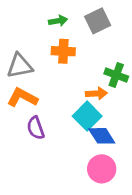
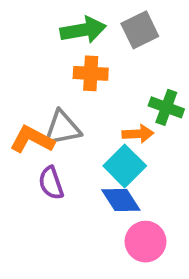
green arrow: (58, 21) -> (83, 30), size x1.6
gray triangle: (20, 66) -> (62, 128), moved
blue diamond: (102, 136) -> (121, 200), moved

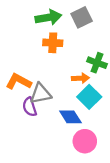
gray triangle: (62, 128) -> (41, 94), moved
cyan square: (125, 166) -> (89, 97), moved

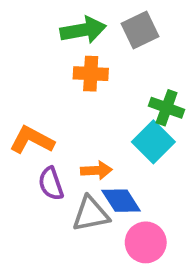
orange arrow: (80, 78) -> (96, 170), moved
gray triangle: (41, 94) -> (91, 214), moved
cyan square: (89, 97) -> (153, 142), moved

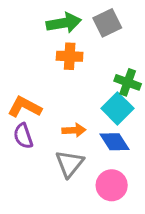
purple semicircle: (51, 184) -> (23, 136), moved
blue diamond: (121, 201) -> (115, 142), moved
gray triangle: (91, 214) -> (70, 164), turned -40

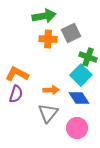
gray square: (107, 23) -> (71, 33), moved
purple semicircle: (23, 136) -> (16, 94), turned -144

